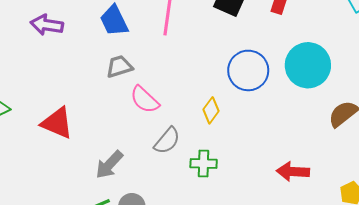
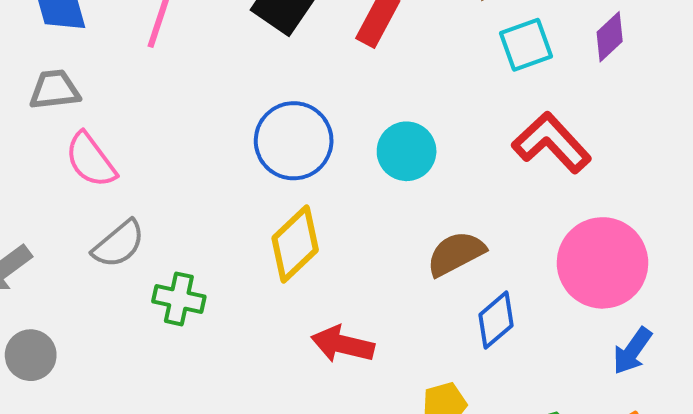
cyan circle: (308, 65) -> (407, 151), size x0.7
yellow diamond: (211, 110) -> (295, 244), moved, size x1.5

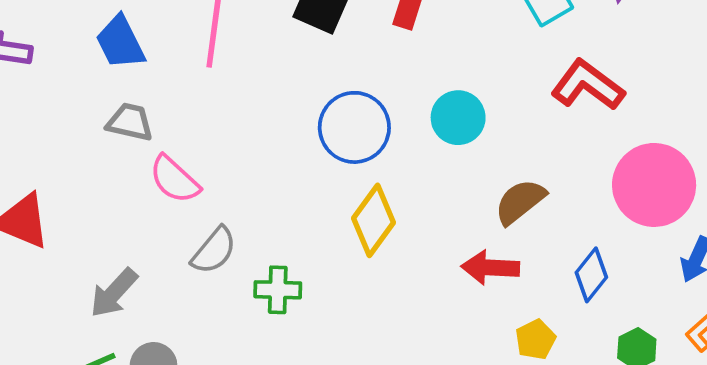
gray trapezoid: (55, 90) -> (130, 122), turned 30
blue diamond: (496, 320) -> (591, 275), moved
red arrow: (343, 344) -> (490, 268), moved

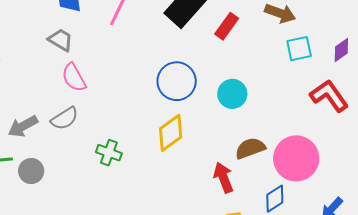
red L-shape: (588, 85) -> (329, 96), moved
pink circle: (654, 185) -> (296, 158), moved
gray semicircle: (214, 250) -> (65, 119), moved
red arrow: (490, 268) -> (223, 177), turned 48

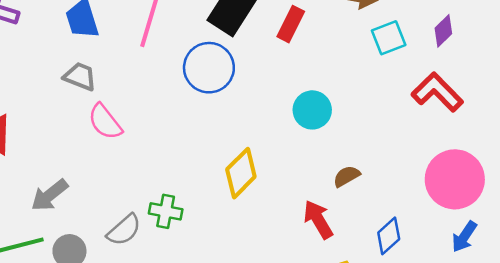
blue circle: (177, 81) -> (209, 68), moved
gray semicircle: (65, 119) -> (124, 230), moved
brown semicircle: (250, 148) -> (347, 176), size x0.7
pink circle: (296, 158) -> (455, 179), moved

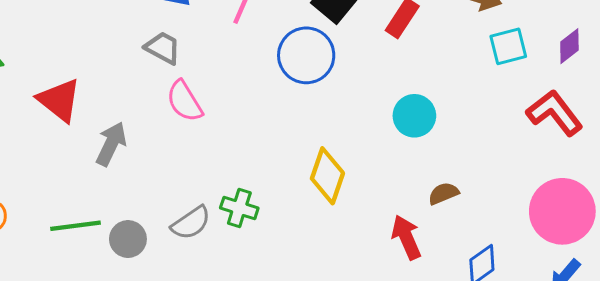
yellow diamond: (241, 173) -> (327, 176), turned -33
gray arrow: (50, 195) -> (111, 144), moved, turned 147

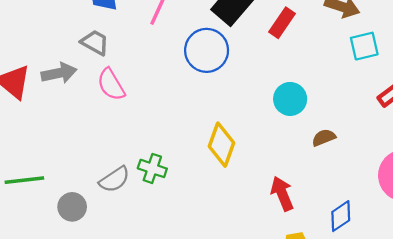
gray arrow: (111, 144) -> (59, 73), moved, turned 52
brown semicircle: (443, 193) -> (324, 138), moved
gray circle: (128, 239) -> (72, 207), moved

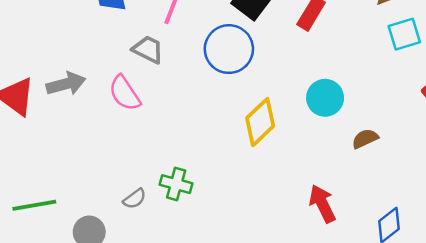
gray trapezoid: (95, 43) -> (148, 49), moved
yellow diamond: (221, 145) -> (260, 122), moved, turned 30
gray semicircle: (114, 179) -> (135, 199), size x0.7

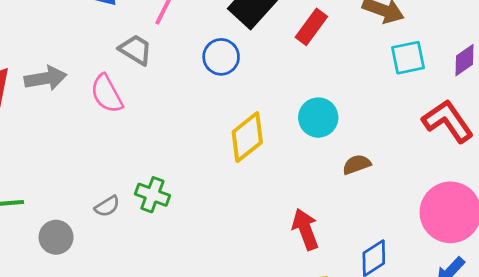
blue circle: (229, 49) -> (221, 57), size x0.7

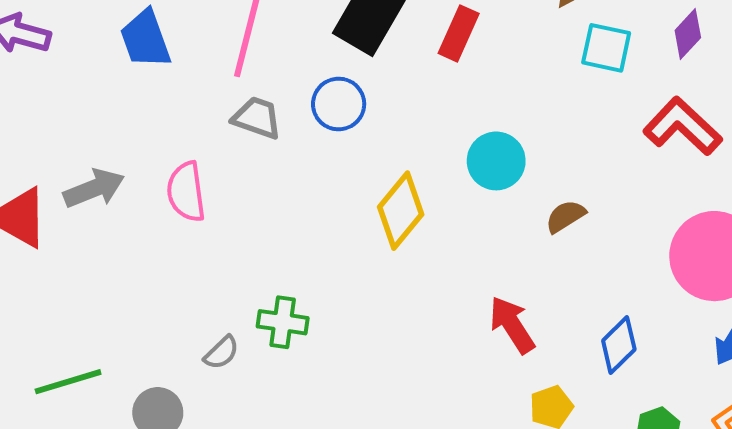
gray trapezoid: (136, 50) -> (257, 118), moved
cyan square: (408, 58) -> (606, 48), turned 36
pink semicircle: (107, 94) -> (186, 192), turned 33

